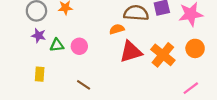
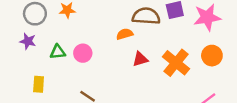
purple star: (39, 36) -> (28, 41), moved
red triangle: (131, 52) -> (140, 59), size x0.6

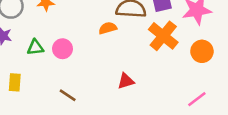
red triangle: (140, 59) -> (126, 81), moved
orange cross: (176, 63) -> (163, 36), moved

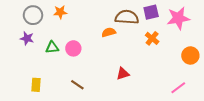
orange cross: (163, 36) -> (152, 38), size x0.6
orange circle: (202, 51) -> (190, 56), moved
yellow rectangle: (15, 82) -> (36, 85), moved

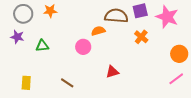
pink star: (178, 18) -> (167, 17), turned 30
pink circle: (73, 48) -> (83, 47), moved
pink line: (178, 88) -> (176, 79), moved

